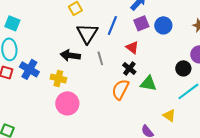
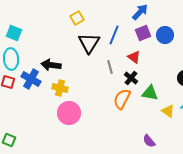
black arrow: (70, 55) -> (51, 65), moved
gray line: (100, 58) -> (110, 67), moved
yellow triangle: (169, 115) -> (168, 111), moved

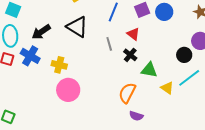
black triangle: (89, 43) -> (77, 27), moved, turned -30
black arrow: (51, 65) -> (41, 32), moved, turned -42
orange semicircle: (122, 99) -> (127, 93), moved
purple semicircle: (149, 141) -> (136, 116), moved, turned -32

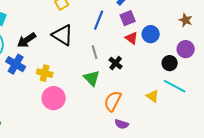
blue circle: (164, 12) -> (151, 34), moved
red triangle: (133, 34) -> (132, 38), moved
green triangle: (149, 70) -> (92, 78), moved, turned 36
cyan line: (189, 78) -> (175, 86), turned 65

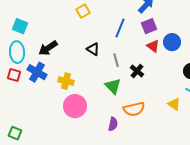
black triangle: (63, 35) -> (93, 49), moved, size x0.6
orange semicircle: (113, 101) -> (134, 109), turned -130
purple semicircle: (122, 124) -> (113, 124), moved, turned -96

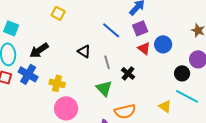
yellow square: (83, 11) -> (58, 13), moved, turned -32
blue line: (120, 28) -> (111, 30), turned -72

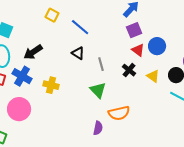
blue line: (111, 30) -> (80, 27), moved
black cross: (128, 73) -> (129, 70), moved
yellow triangle: (165, 106) -> (153, 76), moved
pink circle: (66, 108) -> (19, 109), moved

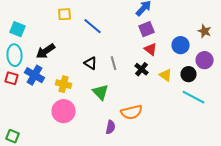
yellow square: (52, 15) -> (65, 14), turned -32
blue circle: (157, 46) -> (181, 45), moved
black triangle: (78, 53) -> (91, 63), moved
green triangle: (98, 90) -> (101, 92), moved
pink circle: (19, 109) -> (64, 111), moved

